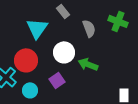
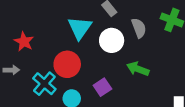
white circle: (64, 52) -> (112, 40), moved

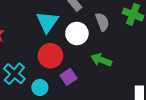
red circle: (67, 64) -> (50, 56), moved

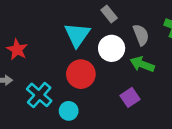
green arrow: (101, 60) -> (142, 64), moved
purple square: (68, 77) -> (130, 97), moved

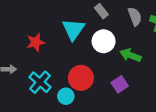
gray semicircle: (141, 35) -> (135, 16), moved
red star: (17, 50) -> (36, 42), moved, turned 30
red circle: (81, 74) -> (81, 78), moved

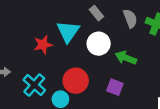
red star: (36, 42) -> (43, 45), moved
purple square: (120, 84) -> (115, 87), turned -35

